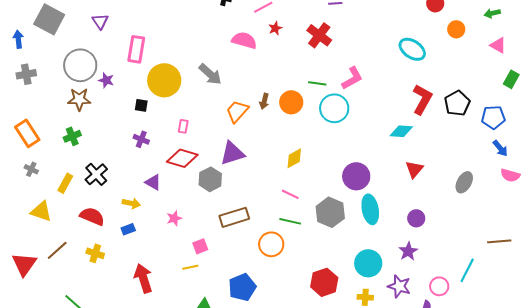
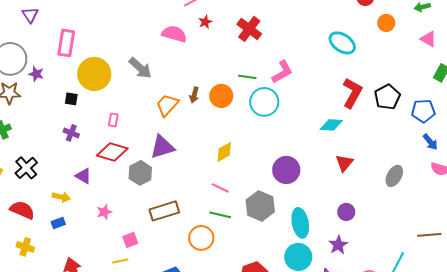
cyan ellipse: (370, 209) -> (300, 223), moved

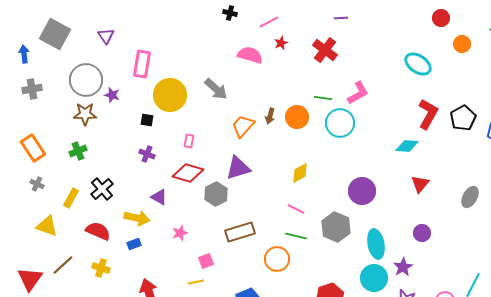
yellow arrow: (61, 197) -> (137, 218), size x1.4
purple star: (338, 245) -> (403, 267), moved

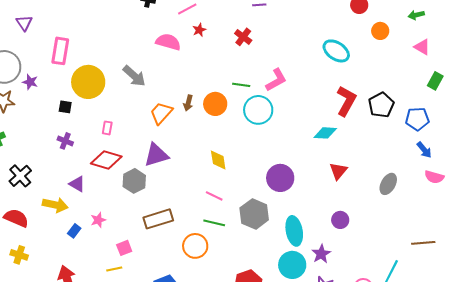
red cross: (325, 50) -> (243, 37), size x0.7
yellow diamond: (300, 173) -> (218, 160), turned -70
blue rectangle: (134, 244) -> (74, 231), moved, turned -32

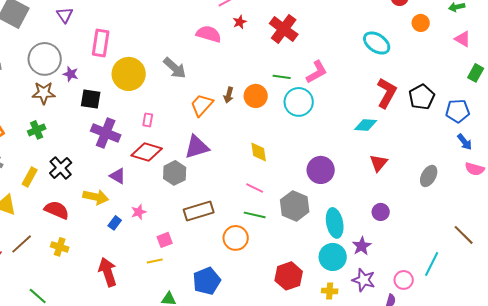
red cross: (243, 37) -> (284, 29), size x1.6
black square: (65, 107) -> (91, 99), moved, size x1.5
purple cross: (65, 141) -> (106, 133), size x1.8
brown line: (423, 243) -> (464, 235), turned 50

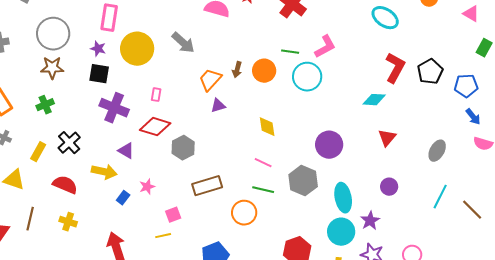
purple star: (71, 74) -> (98, 49), moved
purple triangle: (197, 147) -> (218, 106), moved, size x0.6
brown line: (22, 244) -> (30, 219), turned -35
cyan line: (432, 264) -> (440, 197), moved

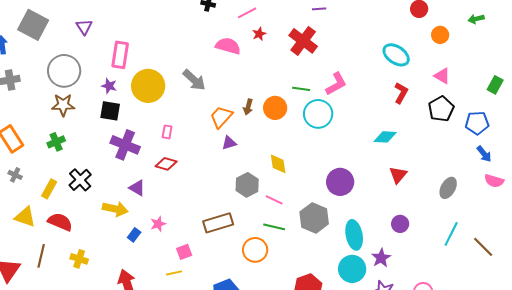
pink triangle: (471, 14) -> (442, 76), moved
red L-shape: (395, 68) -> (401, 93), moved, size x0.7
red diamond: (155, 127) -> (166, 164), size x0.7
gray hexagon: (183, 148) -> (247, 185), moved
red semicircle: (65, 185) -> (60, 222), moved

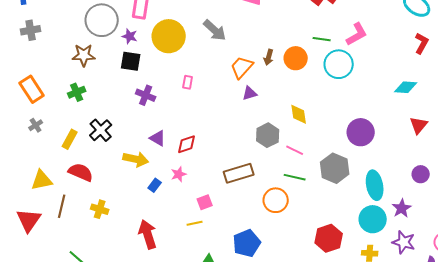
gray circle: (64, 71) -> (102, 20), moved
purple cross: (125, 145) -> (146, 95), size x0.7
red diamond: (166, 164) -> (187, 144), moved, turned -35
gray cross: (15, 175) -> (36, 125), turned 32
yellow triangle: (25, 217) -> (42, 180), moved, turned -30

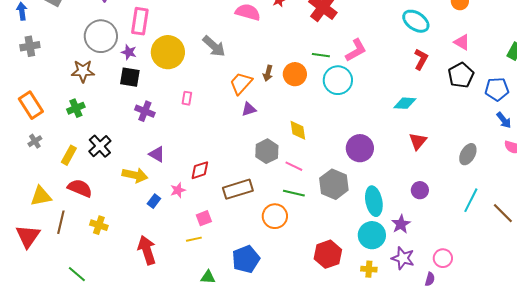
red diamond: (187, 144) -> (200, 170), moved

